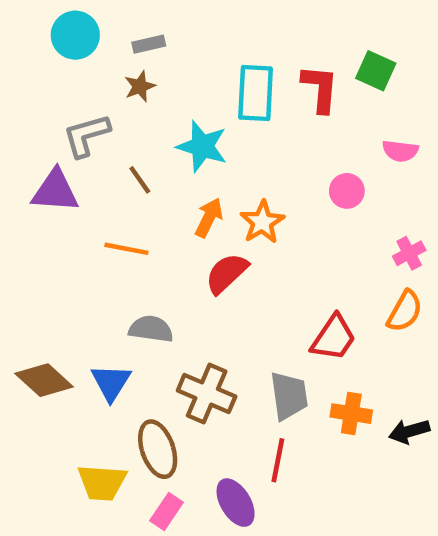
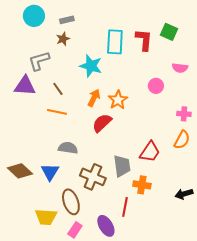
brown line: (140, 180) -> (58, 89), moved
pink cross: (409, 253) -> (184, 114), turned 32
gray trapezoid: (289, 396) -> (122, 166), moved
orange cross: (351, 414) -> (142, 185), moved

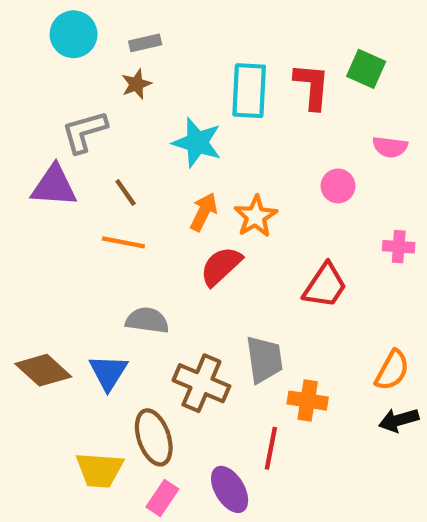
orange semicircle: (182, 140) -> (392, 370), moved
red trapezoid: (150, 152) -> (325, 286), moved

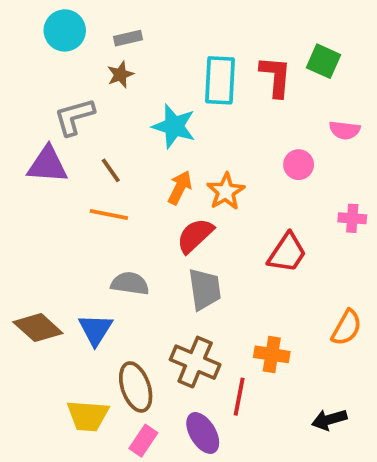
gray trapezoid: (264, 359) -> (205, 289), moved
brown cross: (201, 383) -> (195, 362), moved
black arrow: (399, 420) -> (329, 420), moved

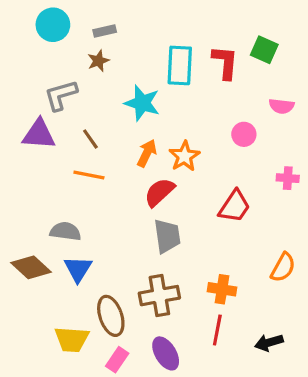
gray semicircle: (130, 283) -> (65, 231), moved
brown cross: (195, 362) -> (159, 296), turned -33
red line: (239, 397) -> (217, 330), moved

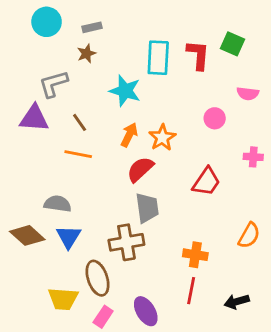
brown cross: (159, 296) -> (126, 242), moved

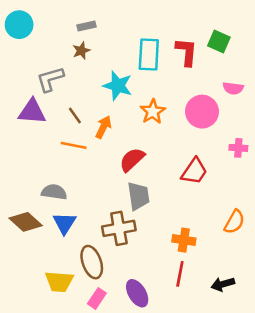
cyan circle: (47, 22) -> (19, 25), moved
pink circle: (215, 118) -> (202, 112), size x1.6
orange arrow: (129, 135) -> (103, 127), moved
orange star: (162, 138) -> (153, 112), moved

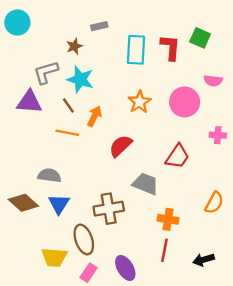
gray rectangle: (87, 26) -> (99, 26), moved
cyan star: (118, 86) -> (80, 79), moved
gray trapezoid: (138, 196) -> (145, 184), moved, turned -60

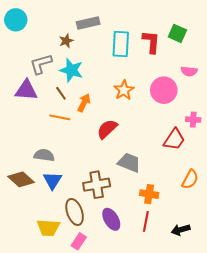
gray rectangle: (99, 26) -> (88, 23), size x1.5
red trapezoid: (177, 156) -> (174, 139), moved
purple ellipse: (125, 268) -> (111, 219), moved

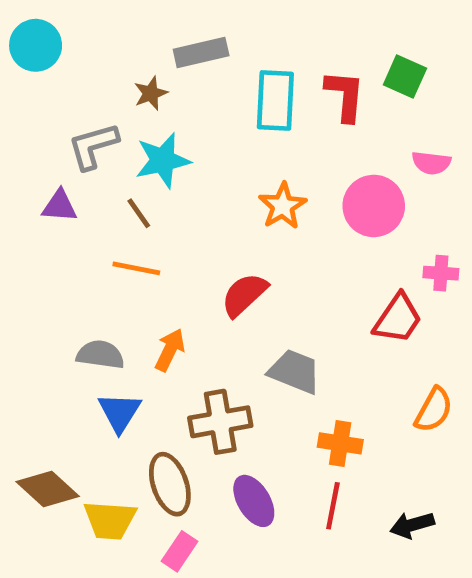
cyan star: (71, 70) -> (163, 160), turned -30
purple triangle: (26, 90) -> (60, 206), size x0.7
orange arrow: (84, 103) -> (170, 350), moved
brown diamond: (21, 179) -> (48, 489), moved

